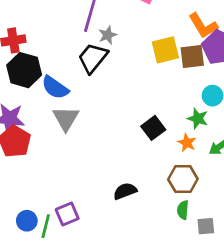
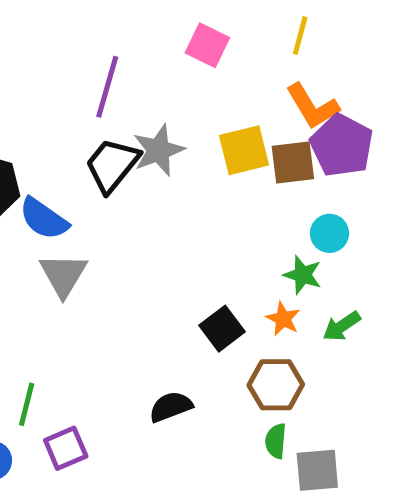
gray star: (108, 35) -> (159, 150), moved, size x1.5
black square: (153, 128) -> (222, 329), moved
green line: (46, 226) -> (27, 404), moved
gray square: (206, 226) -> (317, 470), size x1.4

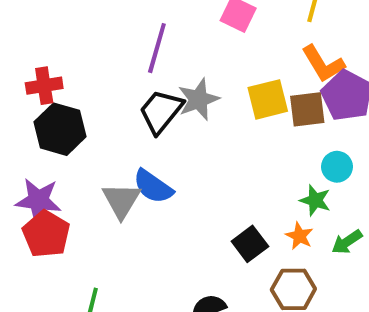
blue semicircle: (44, 219) -> (153, 187), moved

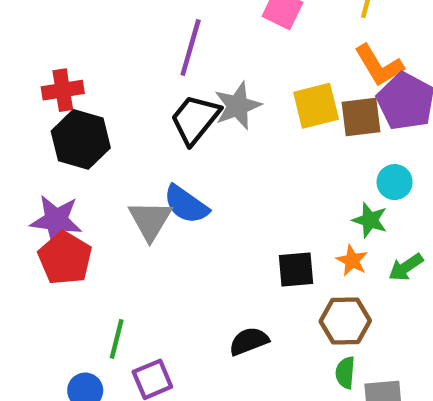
black square: (250, 244) -> (296, 269), turned 32

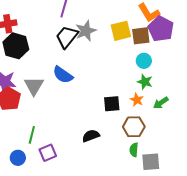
cyan circle: (395, 182) -> (144, 61), moved
gray triangle: (150, 220) -> (34, 86), moved

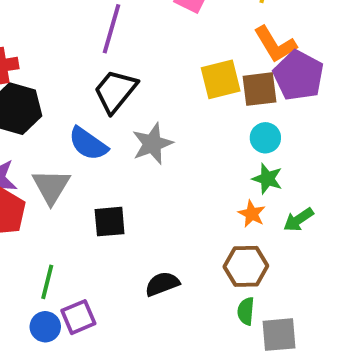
gray star: (86, 31) -> (152, 144), moved
blue semicircle: (63, 75) -> (88, 144), moved
black square: (112, 104) -> (110, 222), moved
blue circle: (18, 158) -> (45, 327), moved

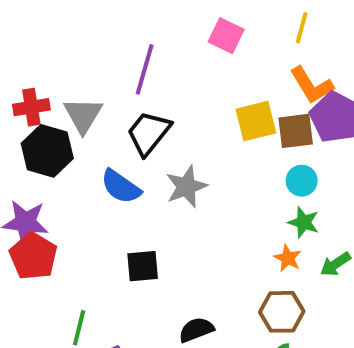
gray triangle: (51, 187) -> (83, 115), moved

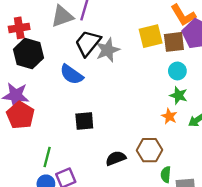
gray triangle: (83, 115) -> (62, 16), moved, turned 40
gray star: (186, 187) -> (108, 50), moved
brown hexagon: (282, 312) -> (149, 150), moved

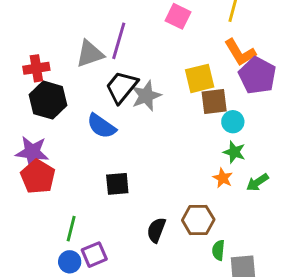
brown square: (174, 42) -> (214, 102), moved
black semicircle: (116, 158) -> (156, 230), turned -48

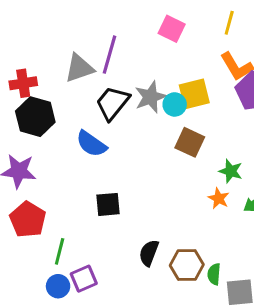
gray star: (146, 96) -> (150, 97), moved
brown square: (214, 102) -> (190, 142), moved, turned 32
cyan circle: (233, 122) -> (175, 104), moved
red pentagon: (38, 177) -> (28, 220), moved
brown hexagon: (198, 220) -> (187, 265), moved

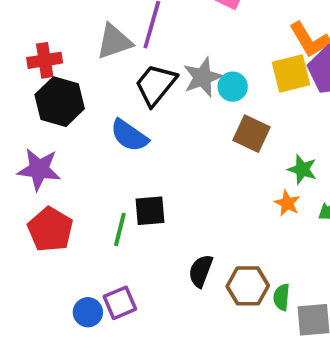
yellow square: (194, 94) -> (291, 73), moved
green line: (60, 251) -> (120, 230), moved

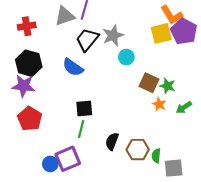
cyan circle: (233, 87) -> (126, 57), moved
black hexagon: (60, 102) -> (29, 63), moved
brown square: (251, 134) -> (149, 83), moved
green line: (120, 230) -> (81, 129), moved
purple square: (120, 303) -> (68, 159), size x1.4

